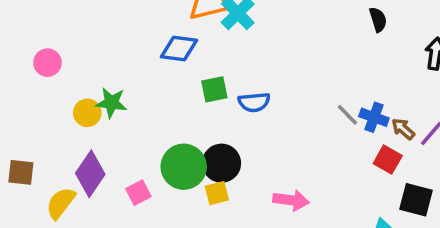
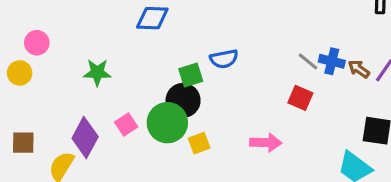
green square: (214, 89) -> (191, 75), moved
yellow circle: (87, 113) -> (20, 73), moved
red square: (388, 160) -> (300, 98), moved
black circle: (221, 163) -> (183, 100), moved
pink square: (138, 193) -> (126, 125), moved

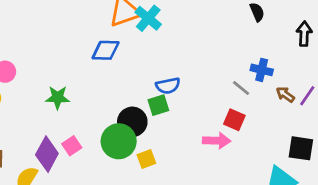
blue cross: (332, 61) -> (262, 70), moved
green square: (191, 75) -> (158, 105), moved
pink square: (126, 125) -> (72, 146), moved
pink arrow: (266, 143) -> (217, 141), moved

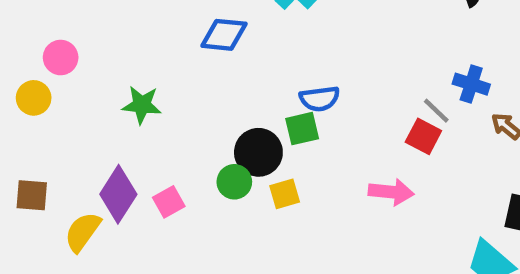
red square: (234, 120) -> (423, 136), moved
green circle: (119, 141) -> (234, 182), size x0.6
pink square: (72, 146) -> (169, 202), moved
yellow square: (146, 159) -> (285, 194), moved

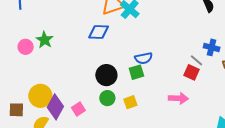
yellow circle: (34, 98) -> (40, 96), moved, size x1.5
green star: (142, 105) -> (45, 40), moved, turned 30
black circle: (258, 152) -> (106, 75), moved

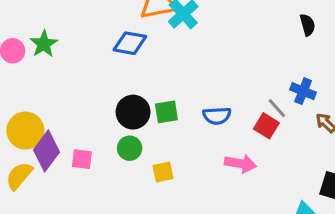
blue semicircle: (144, 58) -> (217, 116), moved
green square: (136, 72) -> (166, 112), moved
yellow square: (130, 102) -> (163, 172), moved
pink square: (78, 109) -> (82, 159), turned 32

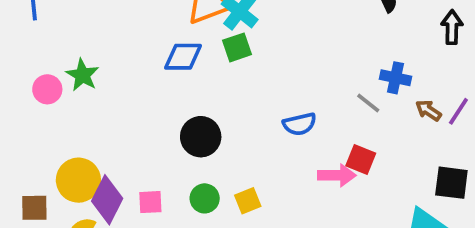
green square: (166, 112) -> (237, 47), moved
red square: (266, 126) -> (361, 160), moved
green circle: (130, 148) -> (205, 198), moved

